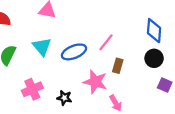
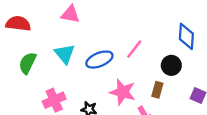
black circle: (154, 58) -> (171, 65), moved
brown rectangle: (118, 66) -> (157, 90), moved

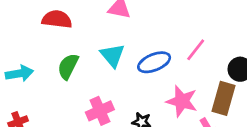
brown rectangle: (157, 90) -> (223, 98), size x1.6

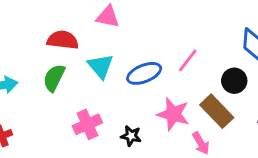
red semicircle: (57, 19) -> (63, 40), moved
brown rectangle: (223, 98) -> (217, 111), turned -60

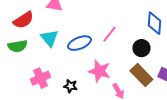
red semicircle: (63, 40) -> (23, 20), turned 140
green semicircle: (54, 78) -> (17, 46), turned -126
brown rectangle: (217, 111) -> (141, 75), moved

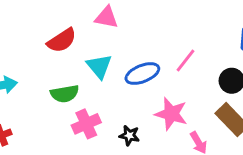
green semicircle: (17, 46) -> (65, 94), moved

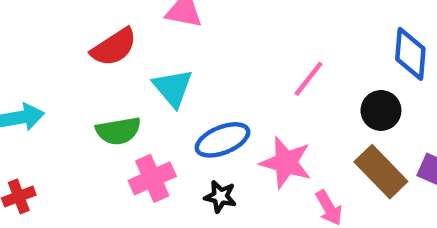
blue ellipse: (142, 74) -> (223, 140), moved

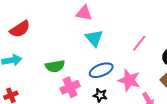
red semicircle: (114, 47) -> (20, 29), moved
cyan triangle: (173, 88) -> (94, 38), moved

